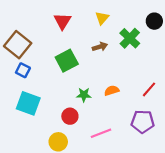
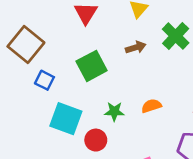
blue square: (23, 70) -> (44, 80), moved
cyan square: (28, 103) -> (66, 119), moved

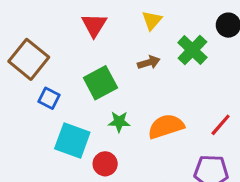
orange semicircle: (151, 106) -> (166, 126), size x1.6
green star: (114, 112) -> (119, 122), moved

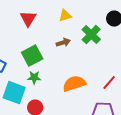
yellow triangle: (152, 20) -> (65, 16), turned 32
green star: (119, 122) -> (34, 78), moved

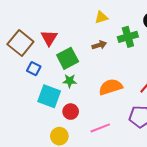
red triangle: (28, 19) -> (49, 38), moved
green cross: (91, 35) -> (128, 37), turned 30

